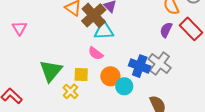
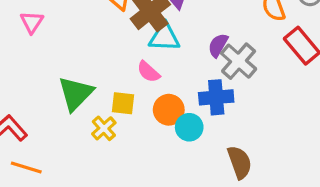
purple semicircle: (166, 30) -> (218, 45), moved
gray cross: (160, 63) -> (239, 61), moved
blue cross: (140, 66) -> (216, 97), turned -30

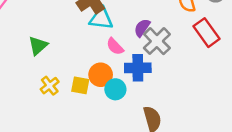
pink semicircle: (148, 72) -> (115, 46), moved
green triangle: (76, 93) -> (38, 46), moved, size x0.7
yellow square: (123, 103) -> (80, 85), moved

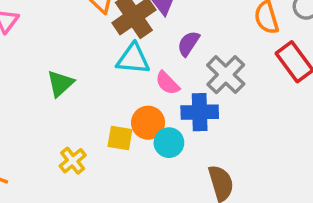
cyan triangle: (101, 19) -> (133, 59), moved
purple semicircle: (142, 28) -> (188, 43), moved
yellow cross: (50, 86) -> (73, 161), moved

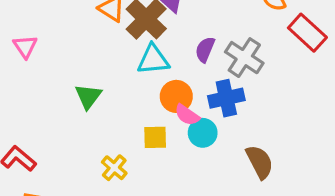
purple semicircle: (188, 43) -> (205, 49), moved
pink semicircle: (167, 83) -> (187, 115), moved
orange circle: (148, 123) -> (176, 96), moved

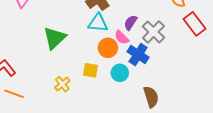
green triangle: (88, 96) -> (55, 38), size x1.4
blue cross: (226, 98) -> (138, 55), turned 35
pink semicircle: (187, 115) -> (122, 37), moved

